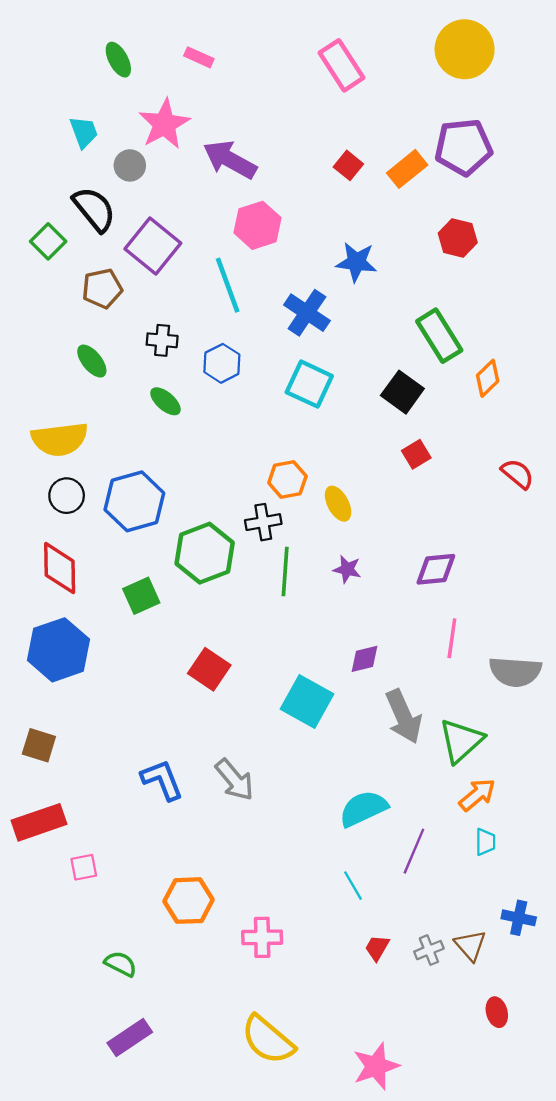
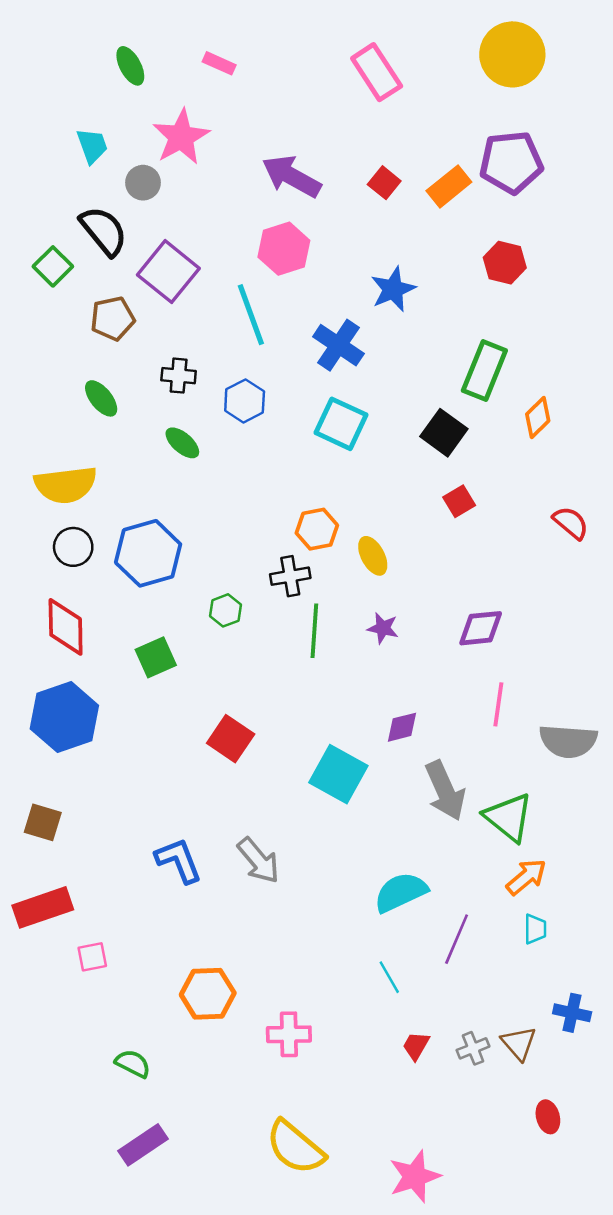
purple arrow: (230, 160) -> (292, 176), moved
blue star: (356, 262) -> (393, 289), turned -30
green rectangle: (439, 336) -> (484, 371), turned 54
green hexagon: (205, 553) -> (226, 610), size x0.5
green triangle: (461, 741) -> (509, 817), turned -39

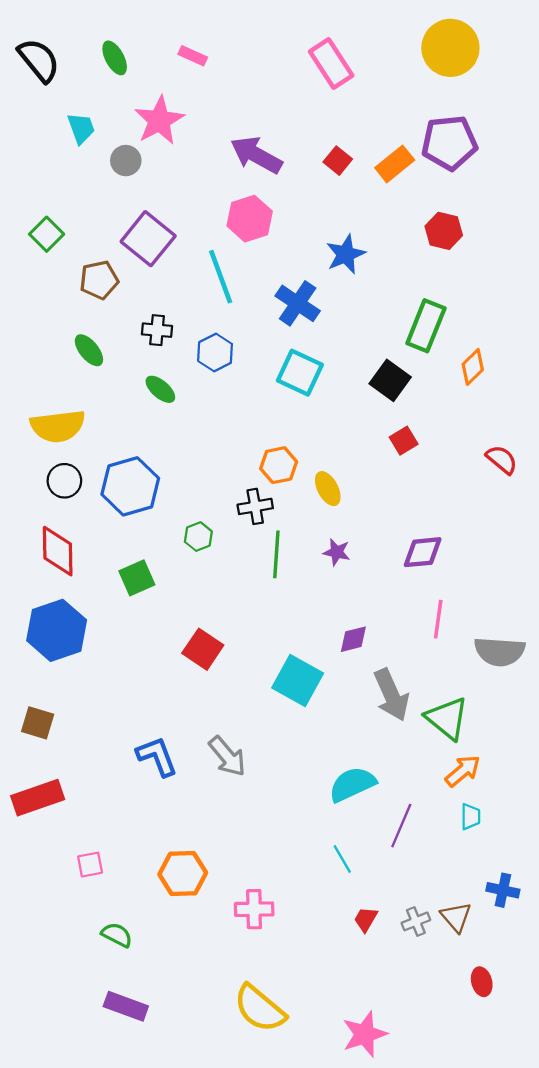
black semicircle: (104, 231) -> (39, 60), moved
pink square: (92, 957) -> (90, 865), moved
purple rectangle: (143, 1145) -> (126, 1006), turned 54

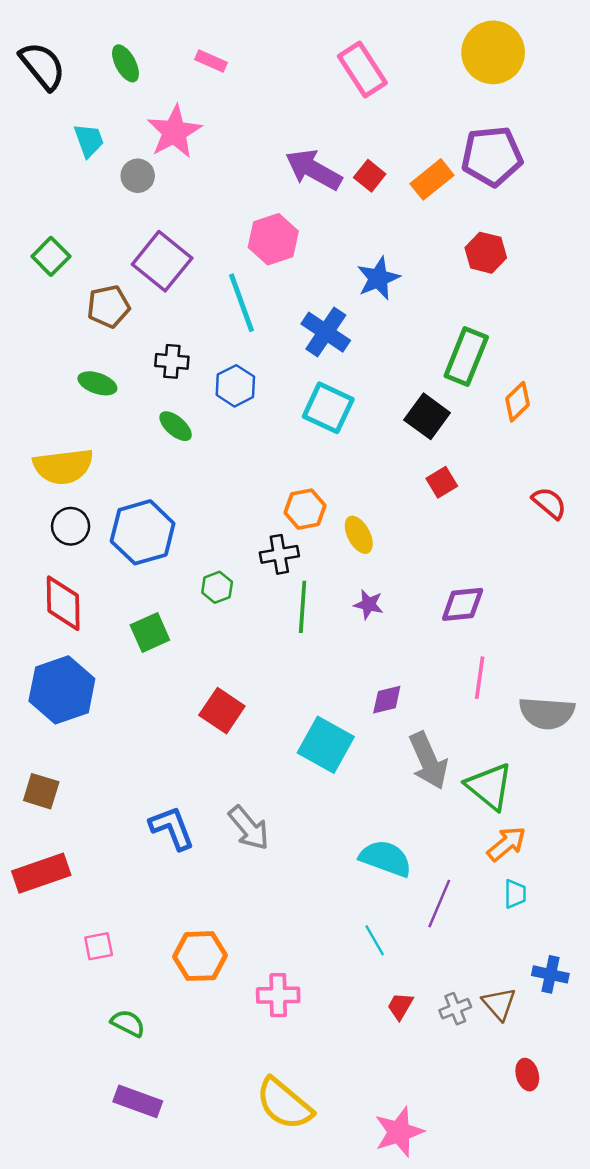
purple arrow: (256, 155) -> (314, 170), moved
green ellipse: (89, 350) -> (97, 383), turned -32
cyan semicircle: (352, 784) -> (386, 858), turned 45

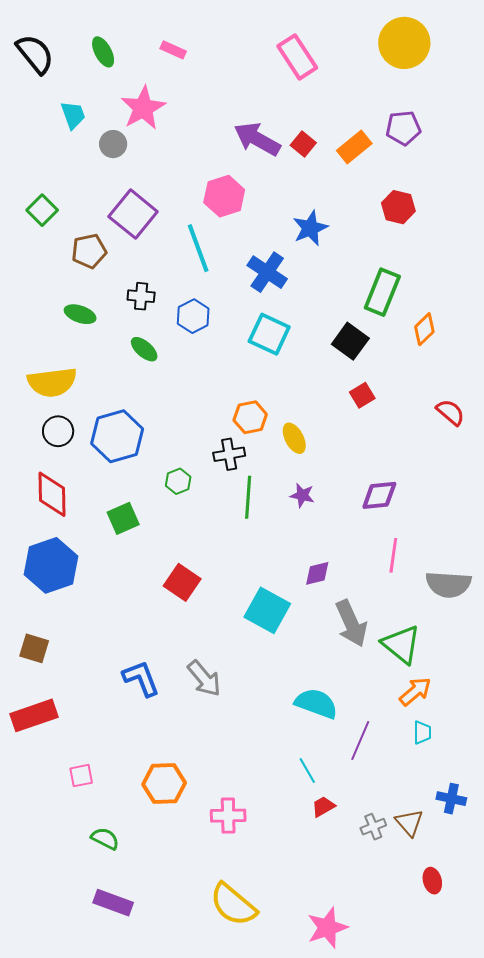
purple pentagon: (492, 156) -> (403, 128), size x0.7
red trapezoid: (400, 1006) -> (323, 807), moved, turned 30

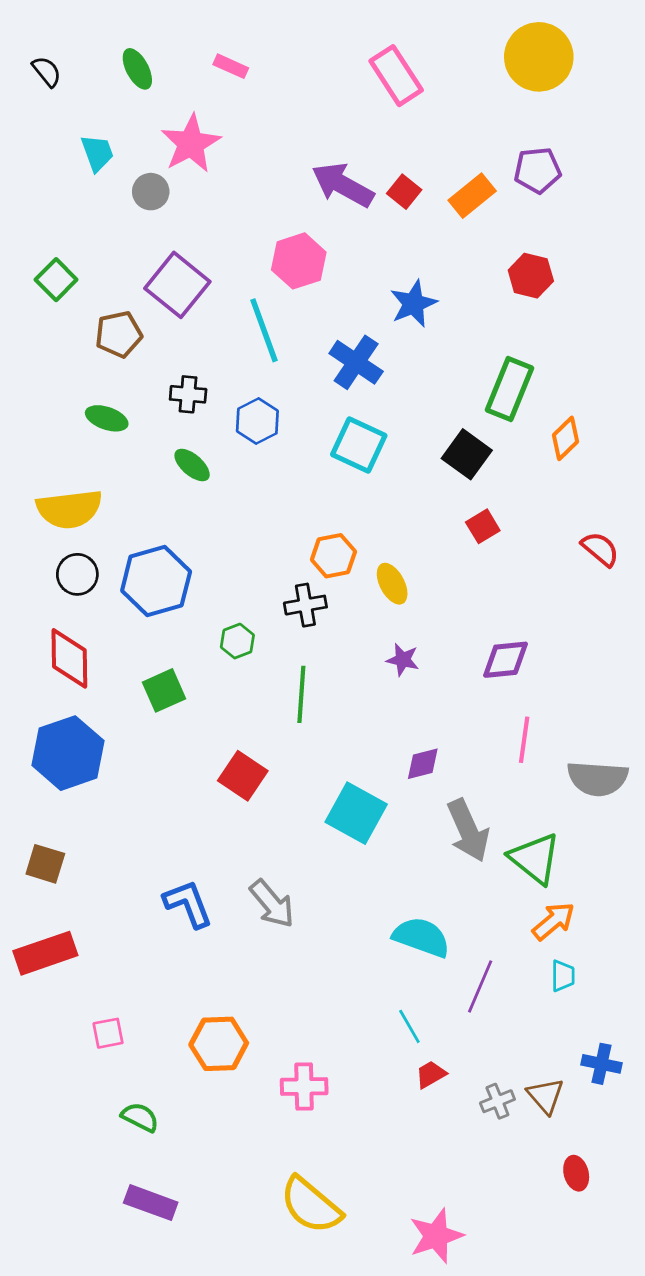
black semicircle: (35, 54) -> (47, 72), size x0.6
green line: (248, 497) -> (301, 694), moved

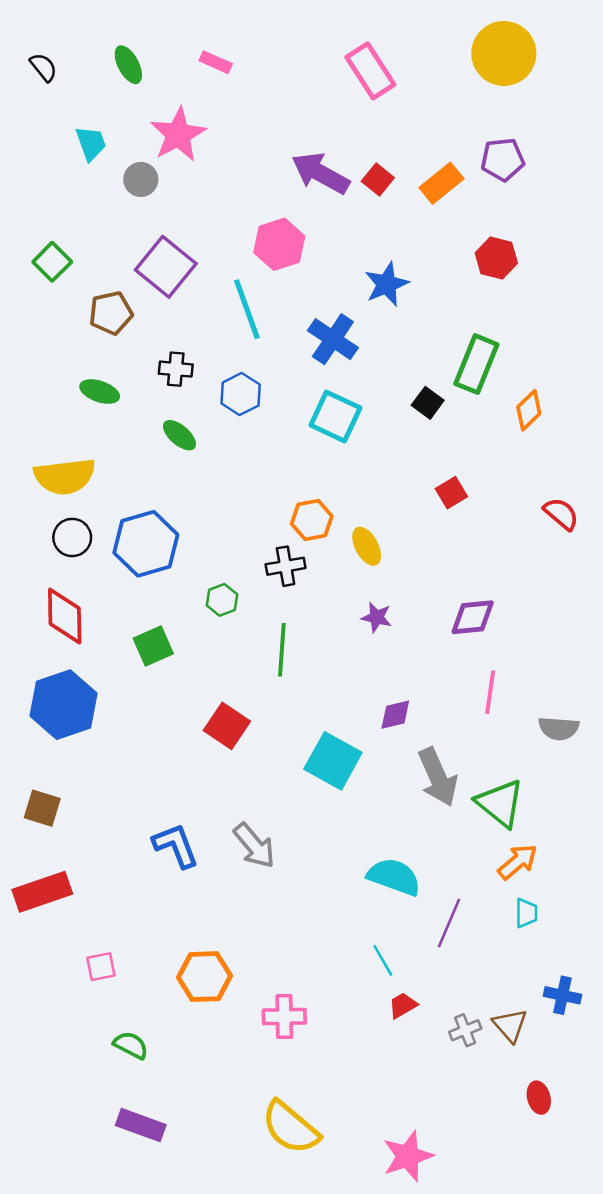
black square: (467, 454) -> (428, 403), moved, size x0.7
gray semicircle: (597, 778) -> (559, 728), size x0.7

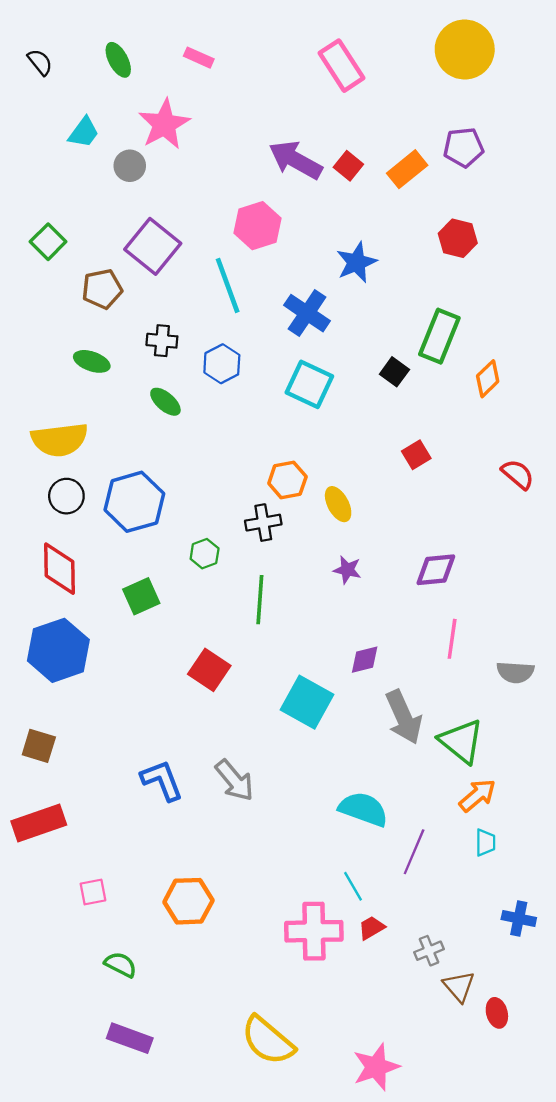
cyan trapezoid: (91, 143) -> (84, 132), turned 56
pink cross: (284, 1017) -> (314, 931), moved, size x1.4
brown triangle: (510, 1025) -> (459, 986), moved

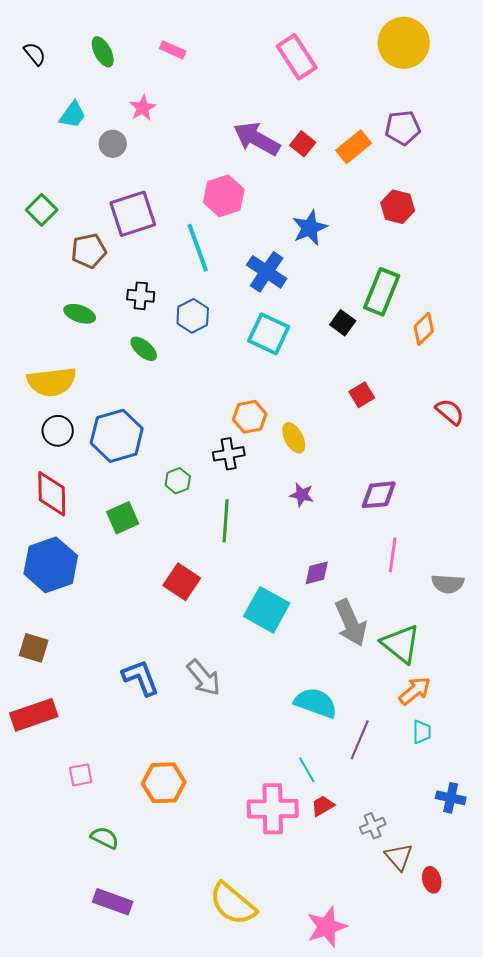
pink star: (164, 124) -> (143, 108), size x0.6
purple square: (153, 246) -> (133, 214), turned 33

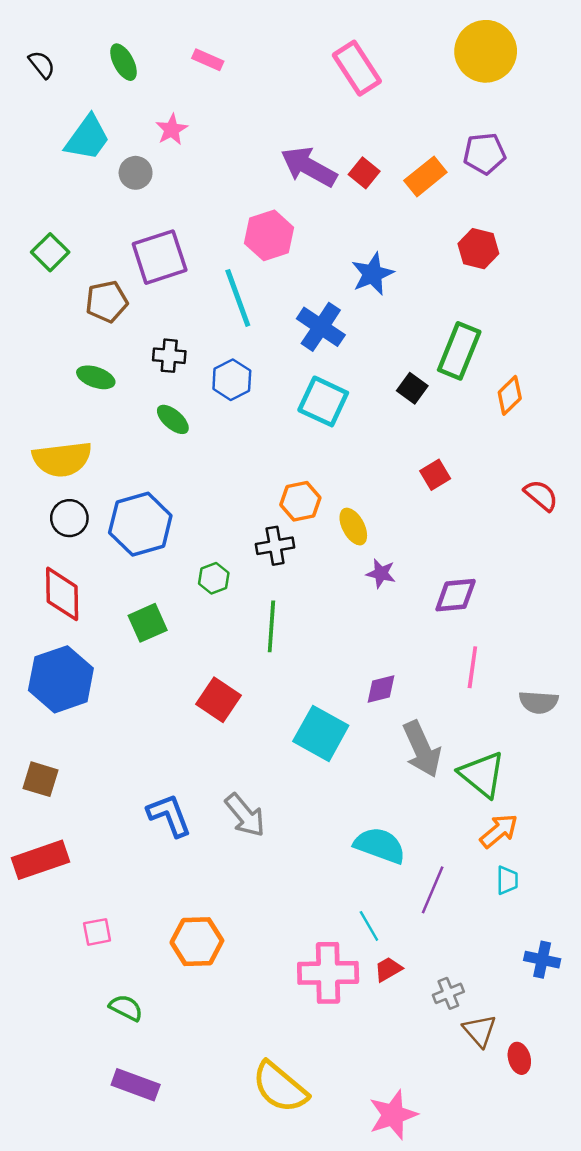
cyan trapezoid: (73, 115) -> (87, 138), size x1.4
purple star: (302, 495) -> (381, 573), moved

